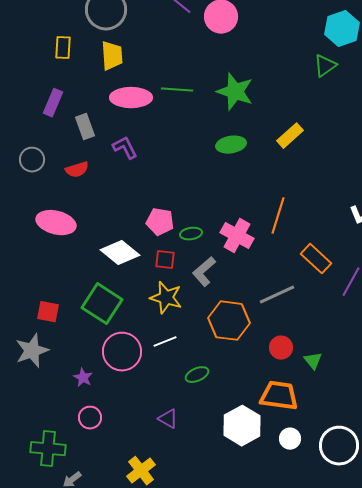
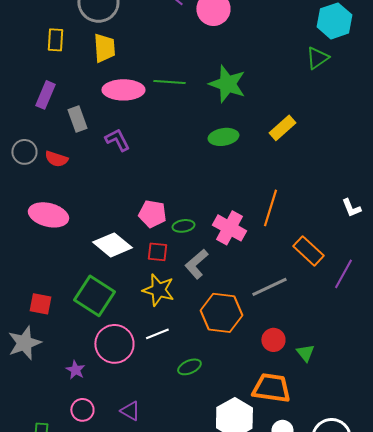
red semicircle: (77, 170) -> (56, 159), moved, turned 35
purple triangle: (168, 419) -> (130, 411), moved

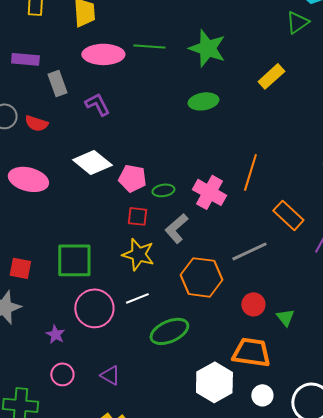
purple rectangle: (45, 95) -> (25, 59), turned 72
yellow rectangle: (282, 128) -> (271, 76), moved
white diamond: (112, 245) -> (92, 162), moved
green square: (94, 296) -> (74, 260), turned -33
green ellipse: (189, 367) -> (169, 331), size x1.6

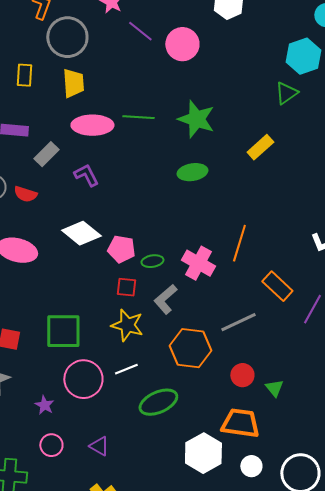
gray rectangle: (57, 83) -> (46, 154), turned 65

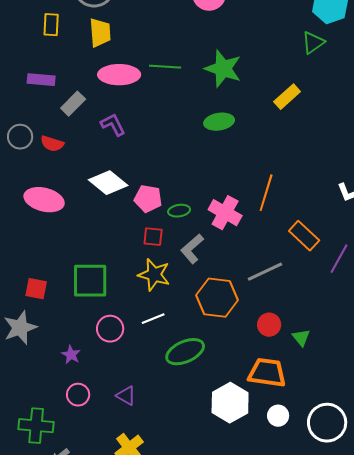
pink circle: (83, 379) -> (110, 329), size x0.7

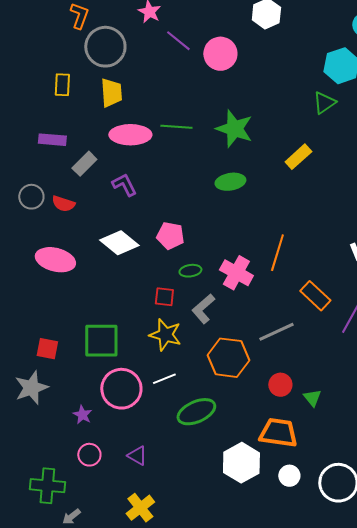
pink pentagon: (148, 199) -> (170, 236), moved
pink circle: (110, 329) -> (121, 389), size x1.5

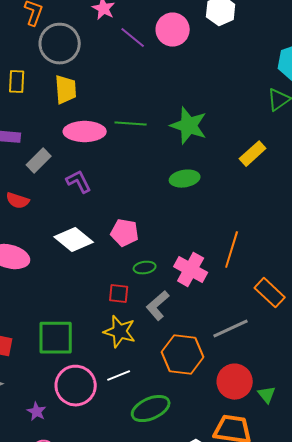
pink circle: (220, 54) -> (173, 30), moved
red circle: (280, 385) -> (235, 382), size x1.5

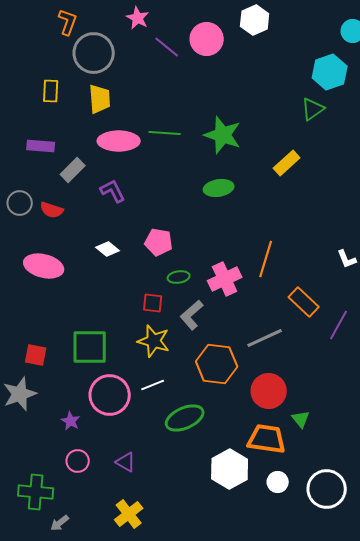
white diamond: (74, 240) -> (108, 249), size x0.6
pink cross: (191, 270) -> (225, 279), turned 36
green triangle: (267, 395) -> (301, 419), moved

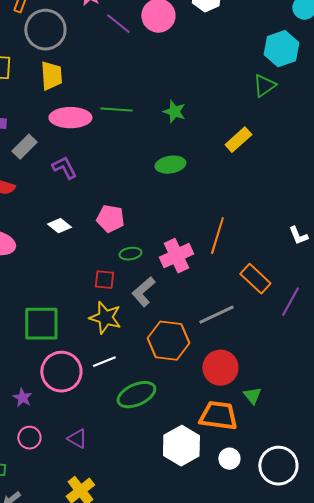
green star: (223, 135) -> (174, 112), size x0.6

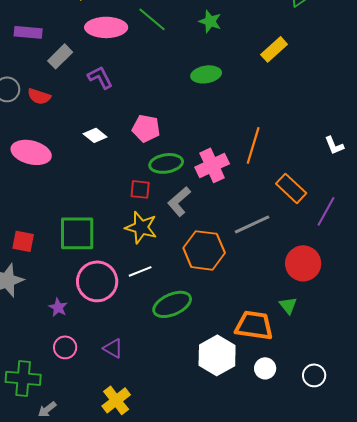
green line: (116, 110) -> (152, 19), turned 36
green ellipse: (130, 254) -> (166, 163), size x1.5
red circle: (220, 368) -> (303, 263), moved
white circle: (278, 466) -> (314, 375), size x0.6

